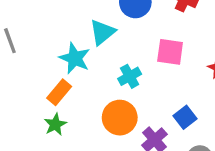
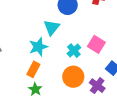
pink square: (170, 52) -> (96, 44), moved, turned 36
cyan star: (75, 58) -> (38, 47), turned -30

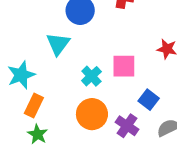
pink square: (96, 44) -> (124, 66), turned -30
cyan star: (38, 47) -> (21, 75), moved

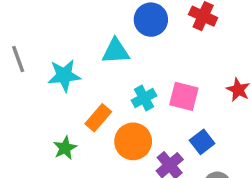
cyan triangle: (58, 44) -> (116, 51), turned 35
orange rectangle: (34, 105) -> (98, 118), moved

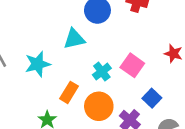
pink square: (184, 96) -> (132, 65), turned 30

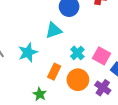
pink square: (132, 65) -> (102, 56), moved

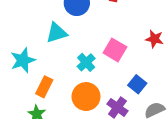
pink square: (102, 56) -> (115, 50), moved
orange rectangle: (54, 72) -> (44, 87), moved

